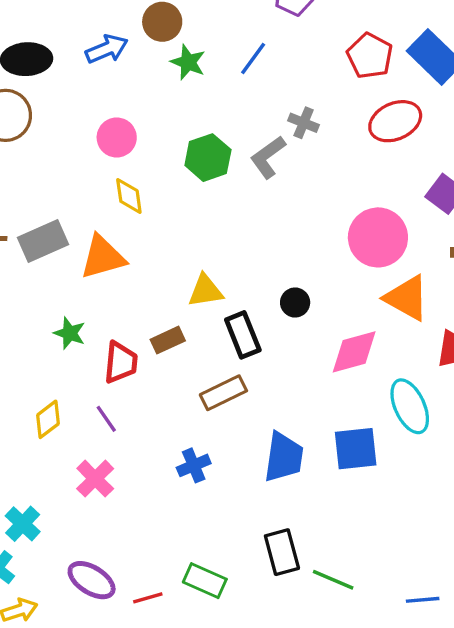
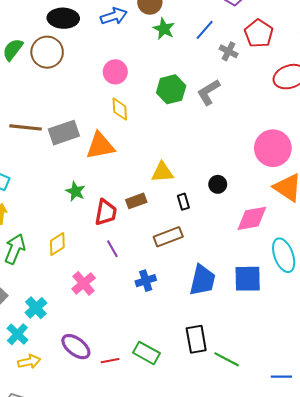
red pentagon: (370, 56) -> (259, 33), moved
gray cross: (304, 123) -> (229, 51), moved
black rectangle: (243, 335) -> (183, 202), size x0.6
purple line: (106, 419) -> (112, 249), moved

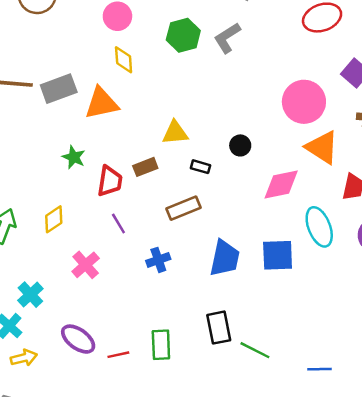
black rectangle: (183, 202) -> (200, 167), turned -56
green rectangle: (147, 353) -> (161, 345), turned 60

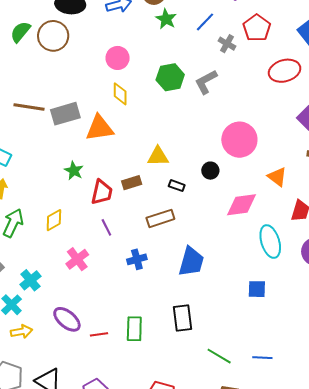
pink circle: (304, 102) -> (239, 140), moved
orange triangle: (322, 147) -> (277, 177), size x0.7
blue square: (278, 255) -> (257, 289), moved, size x0.7
green line: (255, 350) -> (219, 356), moved

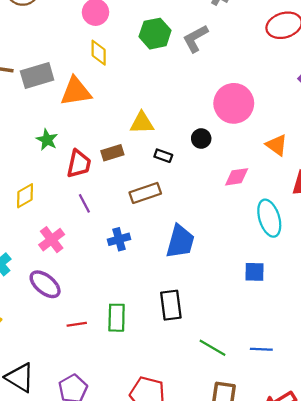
pink diamond: (242, 205) -> (237, 177), size x0.7
purple ellipse: (67, 319) -> (45, 284), moved

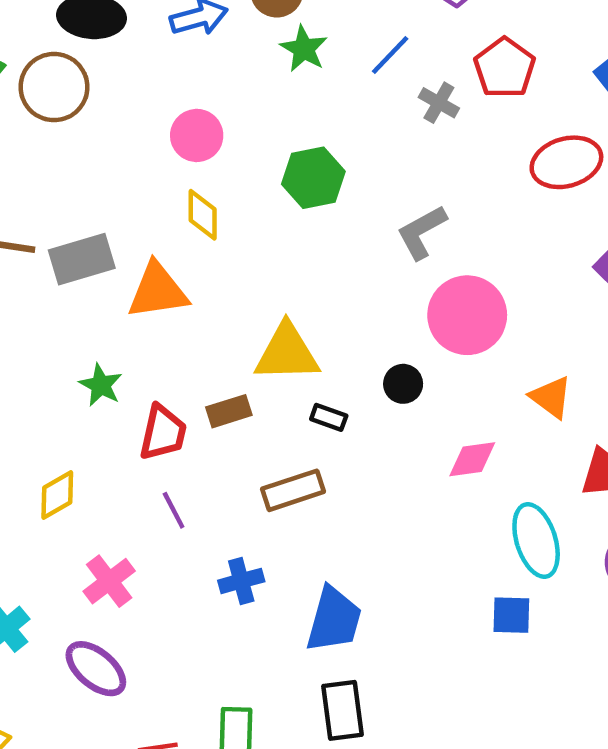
gray L-shape: (195, 38) -> (422, 232), moved
yellow triangle: (142, 123) -> (287, 353), size x1.4
blue trapezoid: (180, 242) -> (334, 620), moved
blue square: (255, 272) -> (511, 615), moved

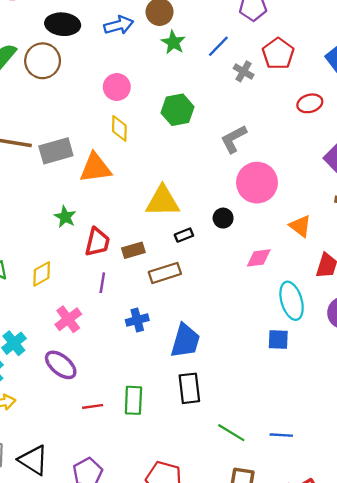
red ellipse: (566, 162) -> (310, 103), size x0.7
brown rectangle: (229, 411) -> (133, 250), moved
black rectangle: (329, 417) -> (184, 235), turned -42
purple line: (174, 510) -> (102, 283), turned 36

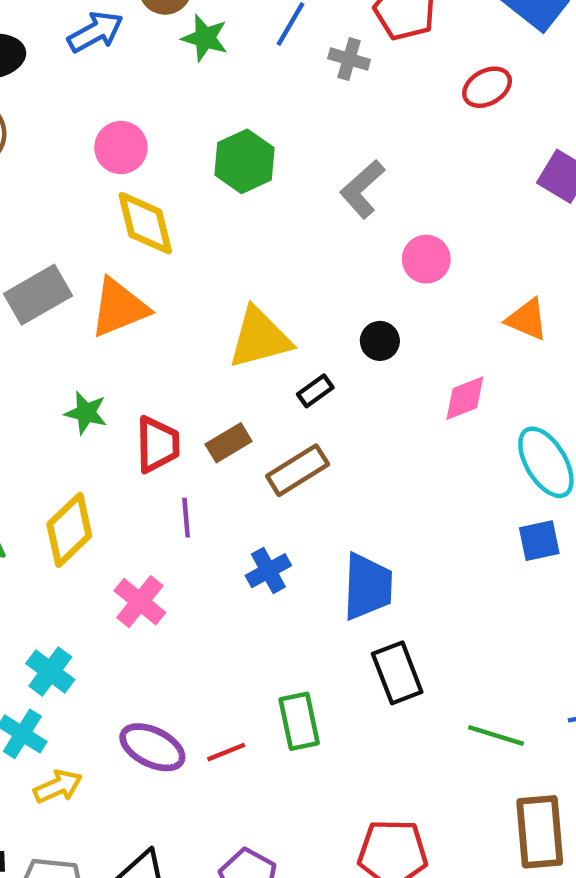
yellow diamond: (119, 128) -> (145, 223), size x1.4
pink circle: (257, 183) -> (426, 259), size x0.6
yellow diamond: (42, 274) -> (69, 530), size x1.4
purple ellipse: (61, 365) -> (152, 747), moved

